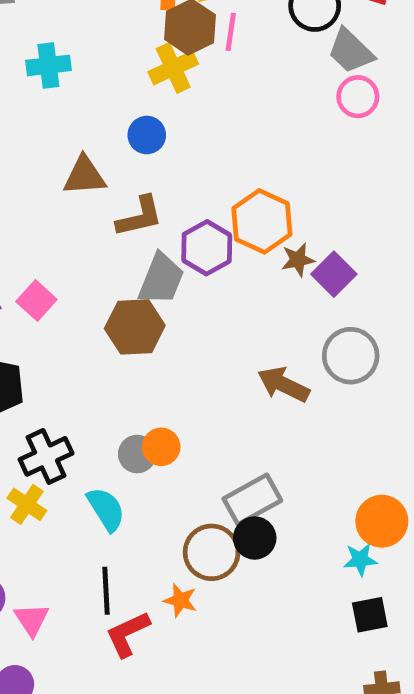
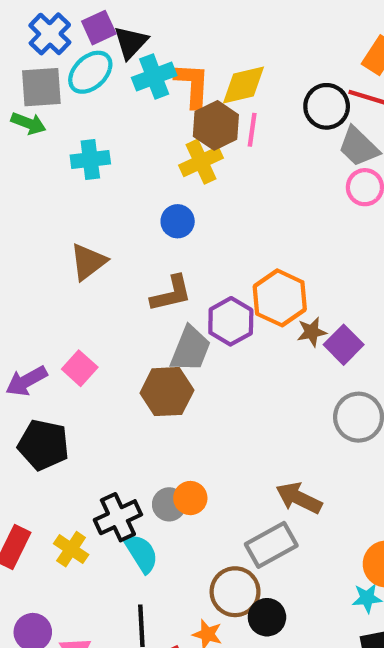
brown triangle: (84, 176) -> (88, 262), moved, turned -33
brown arrow: (283, 384) -> (299, 498), moved
black cross: (46, 456) -> (118, 517), moved
black circle: (255, 538) -> (267, 617), moved

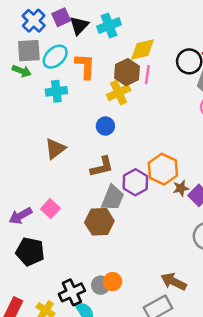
cyan ellipse: (90, 72) -> (55, 57), moved
cyan cross: (154, 76) -> (109, 26), moved
orange L-shape: (192, 85) -> (85, 66), moved

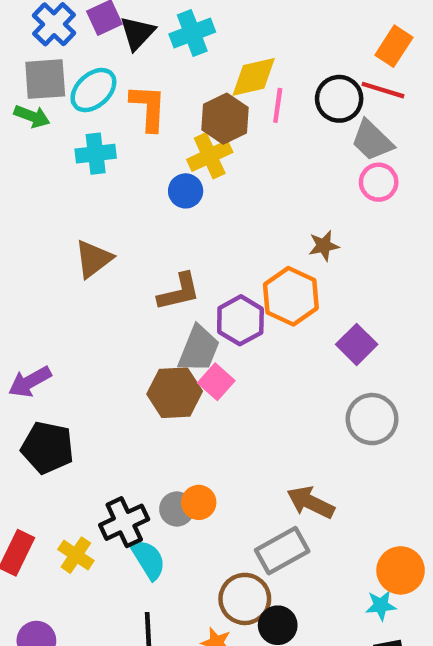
pink line: (147, 75) -> (278, 105), moved
blue circle: (105, 126) -> (186, 191), moved
brown star: (181, 188) -> (324, 246), moved
pink square: (50, 209) -> (216, 382), moved

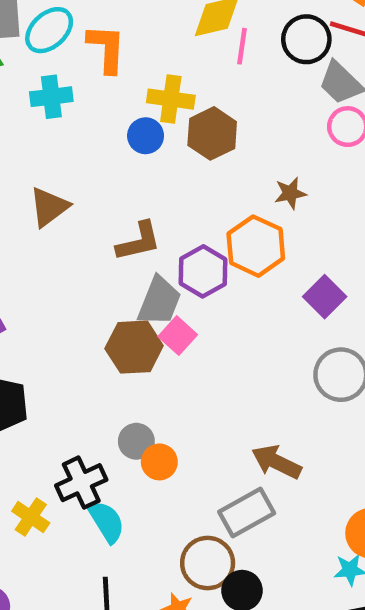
brown hexagon: (225, 119) -> (212, 133), moved
yellow cross: (210, 156) -> (171, 99), turned 33
gray circle: (177, 509) -> (136, 441), moved

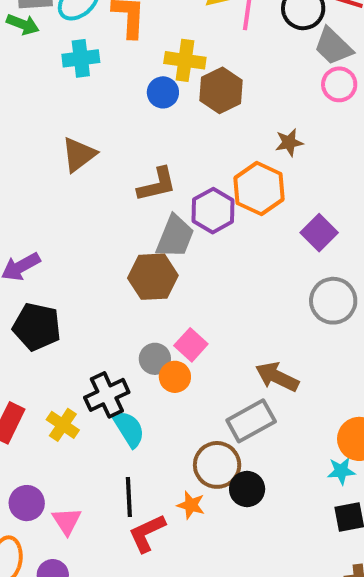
pink square: (178, 336) -> (191, 345), moved

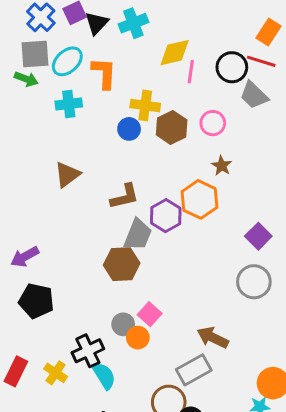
pink circle: (339, 84) -> (213, 123), moved
brown star: (289, 142) -> (222, 166), turned -30
purple square: (319, 233) -> (258, 236), moved

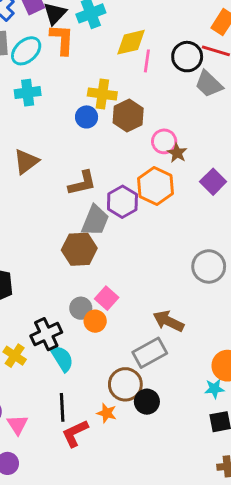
orange L-shape: (104, 73) -> (62, 39), moved
pink circle: (213, 123) -> (164, 141), moved
purple square: (258, 236) -> (213, 182), moved

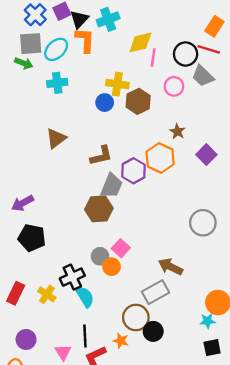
pink circle: (164, 141) -> (174, 86), moved
pink triangle: (18, 425) -> (63, 352), moved

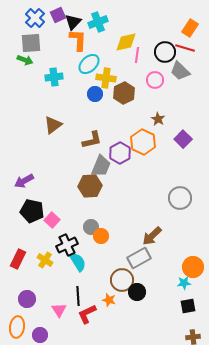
cyan ellipse: (56, 49) -> (89, 64), moved
pink square: (121, 248) -> (52, 220), moved
brown arrow: (171, 267) -> (152, 236), turned -70

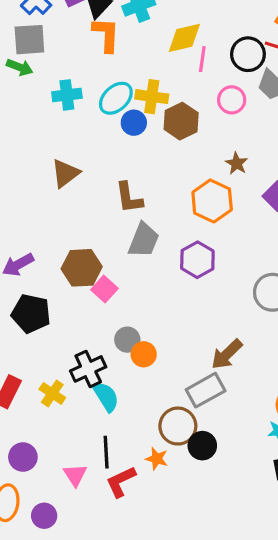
cyan ellipse: (89, 64) -> (116, 98), moved
brown L-shape: (92, 140) -> (129, 198), turned 95
purple hexagon: (120, 153) -> (197, 260), moved
brown hexagon: (90, 186) -> (82, 268), moved
pink square: (52, 220) -> (104, 289), moved

